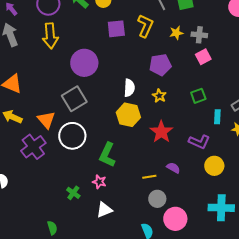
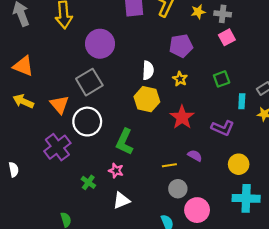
purple cross: (33, 147) -> (57, 147), moved
yellow circle: (214, 166) -> (239, 164), moved

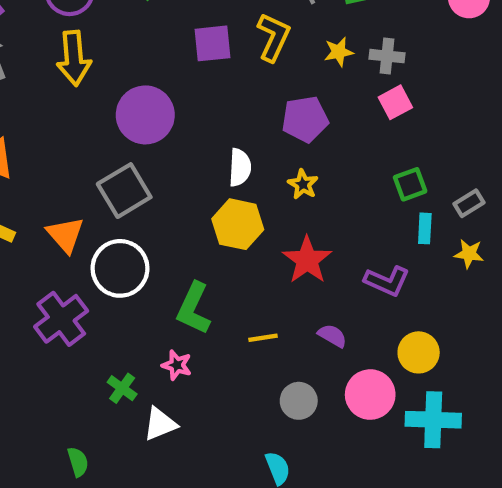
green square: (222, 79) -> (410, 184), moved
yellow line: (169, 165) -> (263, 338), moved
white triangle: (121, 200) -> (160, 424), moved
pink circle: (197, 210) -> (370, 395), moved

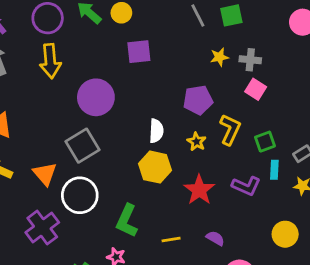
yellow L-shape: (273, 37) -> (230, 130), moved
pink square: (395, 102) -> (256, 89), turned -30
purple L-shape: (387, 281) -> (246, 186), moved
yellow circle: (419, 352) -> (285, 234), moved

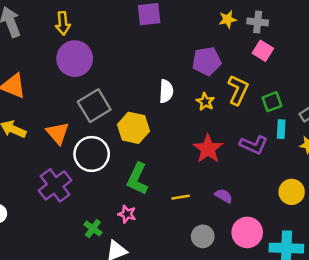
yellow arrow: (50, 61) -> (63, 23), size x0.7
purple circle: (96, 97) -> (75, 59), moved
yellow hexagon: (155, 167) -> (133, 128), moved

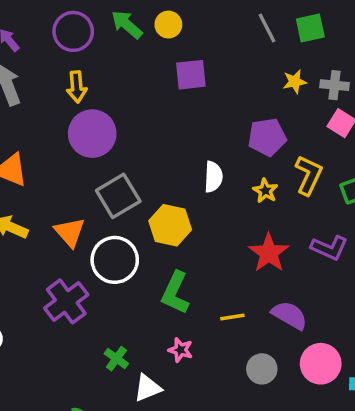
purple semicircle: (224, 196) -> (290, 315), size x1.5
pink star: (127, 214) -> (180, 350), moved

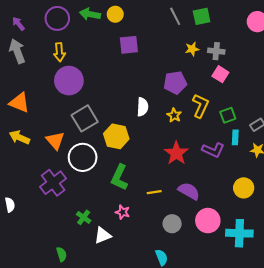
green arrow: (127, 25) -> (90, 14), turned -30

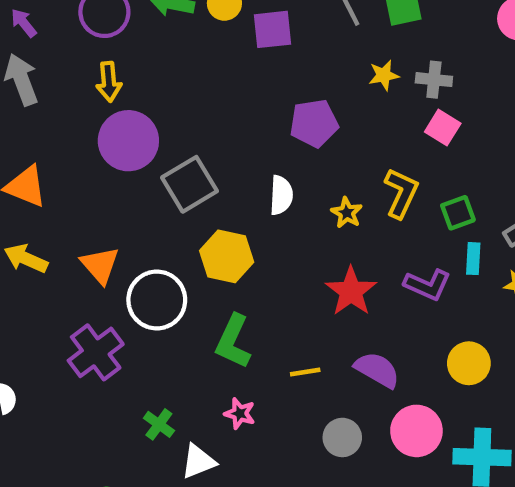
purple square: (129, 45) -> (272, 29), moved
purple pentagon: (175, 83) -> (314, 123), moved
gray square: (85, 118) -> (190, 184), moved
yellow circle: (244, 188) -> (469, 363), moved

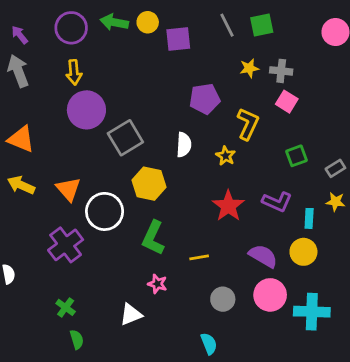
yellow L-shape: (401, 193) -> (248, 124), moved
cyan rectangle: (473, 259) -> (309, 218), moved
purple semicircle: (377, 370) -> (263, 256), moved
green cross: (159, 424) -> (66, 307), moved

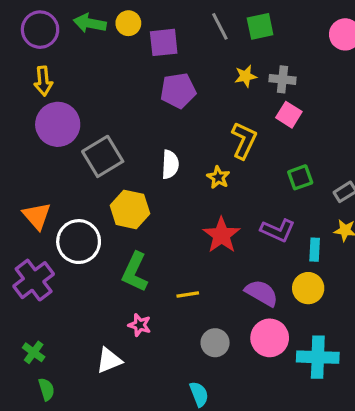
purple pentagon: (205, 99) -> (178, 91), moved

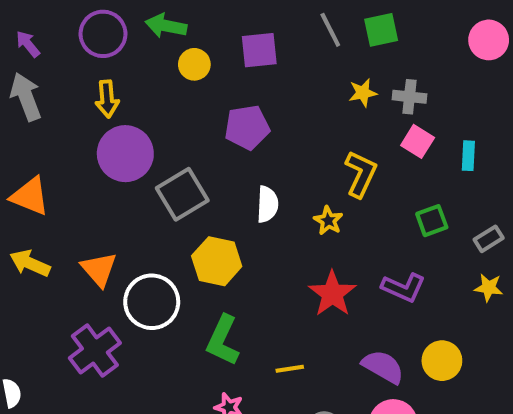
yellow circle: (128, 23) -> (194, 64), moved
purple pentagon: (178, 91) -> (247, 127), moved
cyan rectangle: (315, 250) -> (468, 156), moved

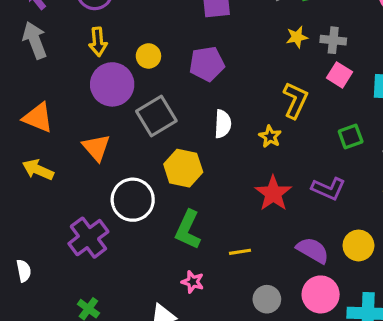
yellow circle: (194, 64) -> (148, 56), moved
orange triangle: (99, 269) -> (96, 148), moved

